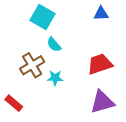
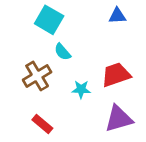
cyan star: (55, 78) -> (81, 89), moved
red rectangle: (14, 103) -> (42, 124), moved

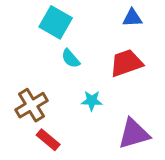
red trapezoid: (116, 75) -> (126, 63), moved
brown cross: (37, 76) -> (32, 105), moved

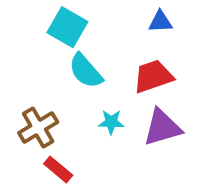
cyan semicircle: (71, 58) -> (86, 71), size x1.5
purple triangle: (134, 134) -> (162, 128), moved

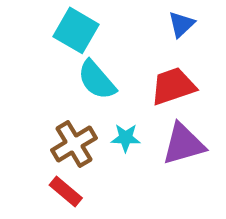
blue triangle: (160, 22) -> (181, 24), turned -40
brown cross: (38, 128) -> (74, 144), moved

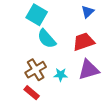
cyan star: (126, 138) -> (61, 75), moved

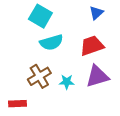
cyan semicircle: (47, 39) -> (51, 42), turned -65
red rectangle: (32, 93) -> (17, 104), moved, turned -42

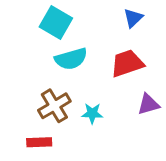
purple triangle: (97, 76) -> (148, 104), moved, size x0.7
red rectangle: (17, 104) -> (39, 142), moved

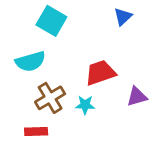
cyan semicircle: (71, 59) -> (30, 61), moved
red trapezoid: (127, 63) -> (100, 73), moved

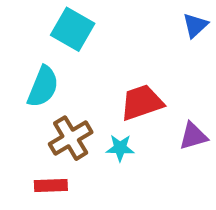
blue triangle: (123, 17) -> (195, 25), moved
cyan semicircle: (30, 61) -> (43, 87), turned -52

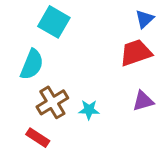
red trapezoid: (142, 102) -> (136, 53), moved
red rectangle: (51, 185) -> (38, 138), turned 35

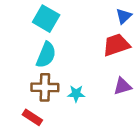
cyan semicircle: (32, 64) -> (46, 55), moved
brown cross: (52, 102) -> (45, 87), turned 32

